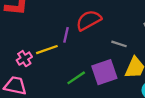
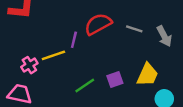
gray line: (119, 44) -> (134, 29), moved
purple square: (104, 72) -> (115, 80), size x0.6

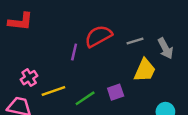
gray line: (134, 29) -> (135, 41), turned -35
yellow line: (53, 55) -> (53, 91), moved
yellow trapezoid: (147, 75) -> (145, 70), moved

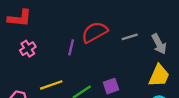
yellow trapezoid: (145, 70) -> (159, 76), moved
pink cross: (29, 78) -> (28, 49), moved

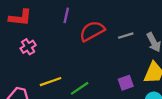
purple line: (71, 47) -> (66, 15), moved
purple square: (111, 86) -> (126, 83), moved

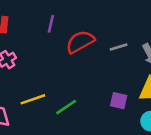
purple square: (126, 83) -> (119, 101), turned 32

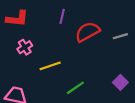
yellow line: (33, 99) -> (50, 66), moved
purple square: (119, 101) -> (120, 82), turned 32

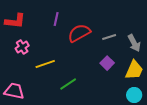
purple square: (120, 82) -> (107, 63), moved

